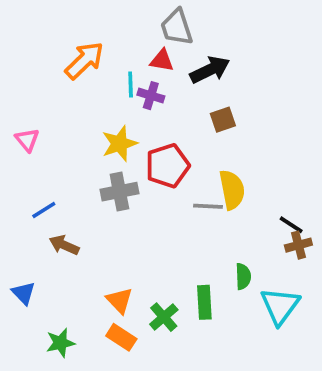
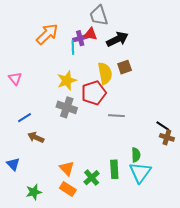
purple cross: (151, 96) -> (80, 38), moved, turned -32
yellow semicircle: (232, 190) -> (105, 73), moved
gray cross: (119, 192) -> (67, 107), turned 30
brown cross: (298, 245) -> (167, 137), turned 32
cyan triangle: (280, 306) -> (140, 172), moved

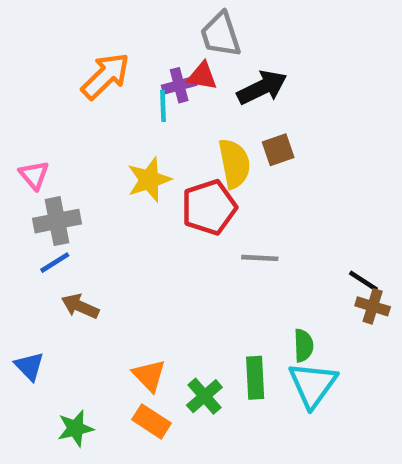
gray cross: (67, 107) -> (57, 221), moved, turned -30

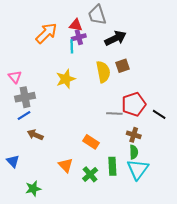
red triangle: (202, 76) -> (76, 25), moved
red pentagon: (209, 207) -> (134, 104), moved
black line: (363, 281) -> (159, 114), moved
brown cross: (373, 306) -> (134, 135), moved
orange rectangle: (151, 421) -> (91, 142), moved

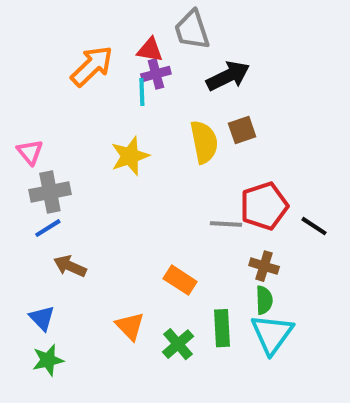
blue triangle: (13, 161) -> (42, 318), moved
green star: (33, 189) -> (48, 360), moved

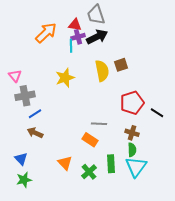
black arrow: (228, 76) -> (97, 37), moved
gray line: (226, 224) -> (99, 124), moved
blue line: (48, 228) -> (35, 114), moved

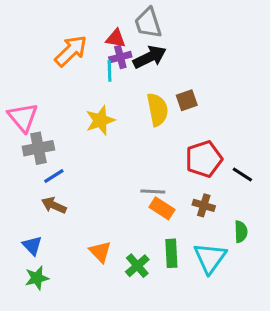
pink triangle: (15, 76) -> (23, 117), size x1.5
orange rectangle: (90, 140) -> (162, 208), moved
green semicircle: (132, 150) -> (241, 232), moved

